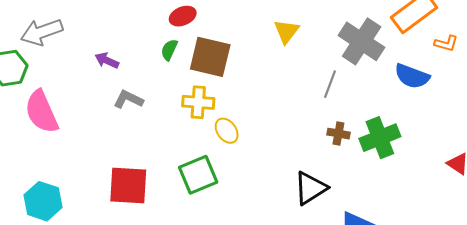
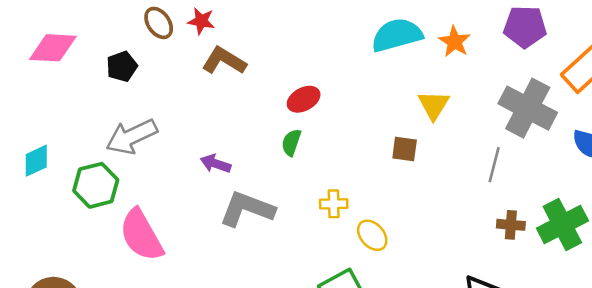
brown square: (210, 57) -> (405, 149), moved, size x0.5
gray L-shape: (128, 99) -> (247, 209), size x1.5
yellow cross: (198, 102) -> (334, 204), size x0.7

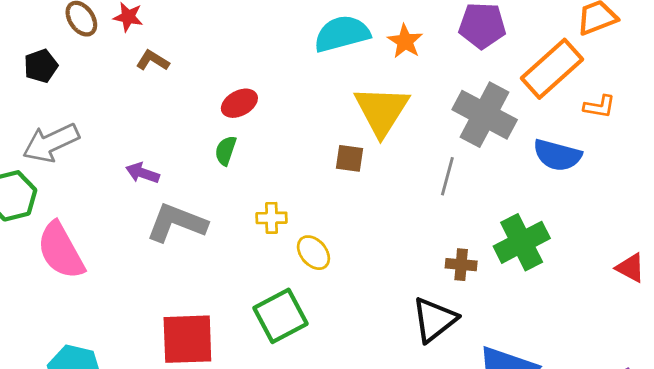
brown L-shape: (224, 61) -> (153, 61), size x0.7
yellow triangle: (434, 105) -> (382, 111), size x1.6
brown cross: (511, 225) -> (461, 265), moved

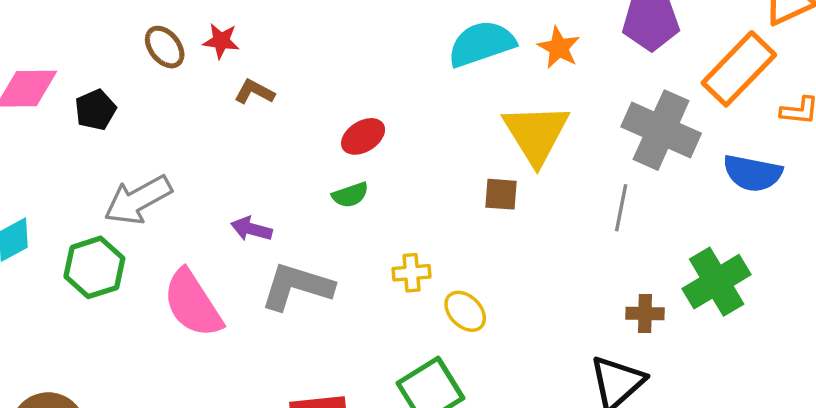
black pentagon: (41, 66) -> (95, 110), moved
green semicircle: (226, 151) -> (350, 195), turned -124
pink semicircle: (61, 251) -> (193, 304), moved

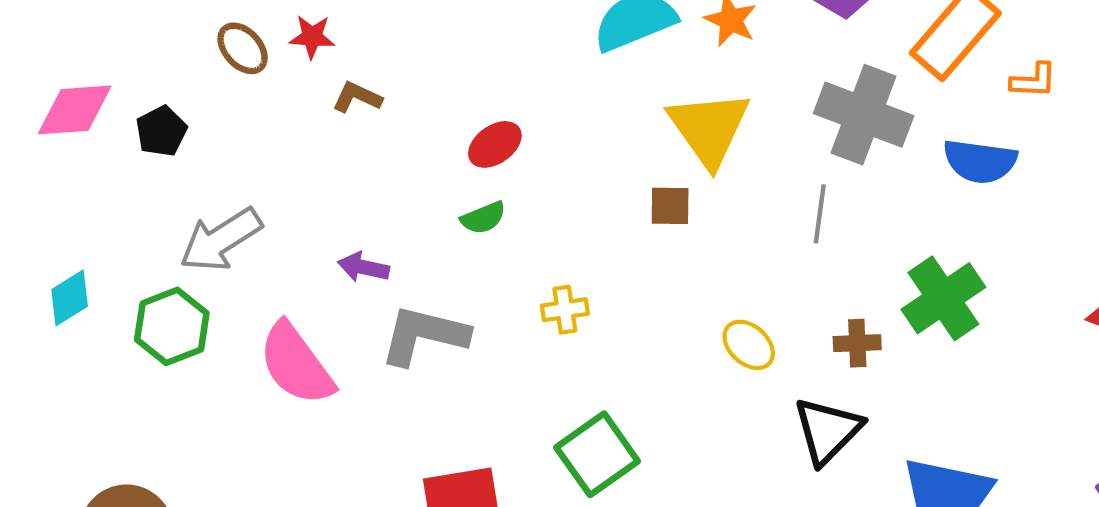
yellow ellipse: (465, 311) -> (749, 345), moved

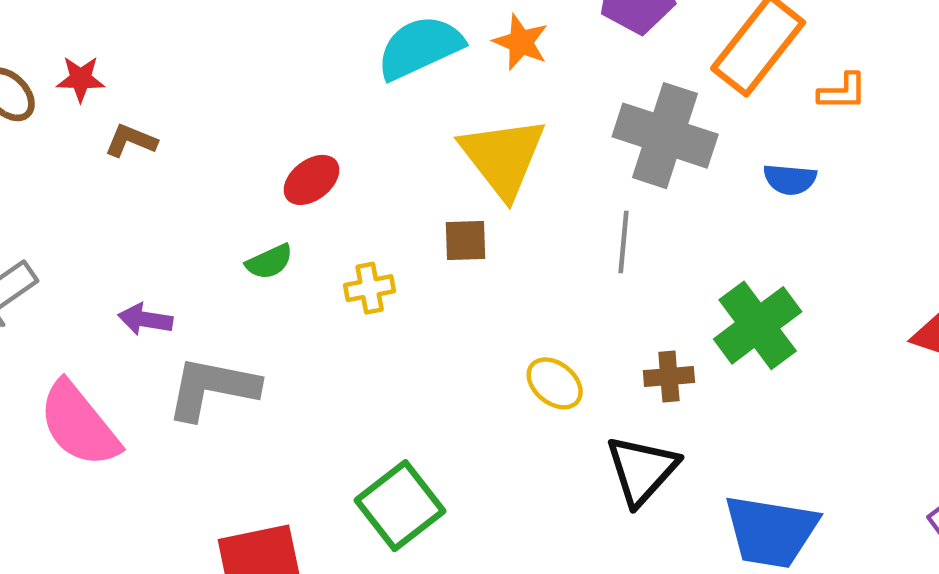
red ellipse: (495, 144) -> (311, 180), moved
blue semicircle: (980, 161) -> (790, 179), size x0.7
yellow cross: (565, 310) -> (370, 288), moved

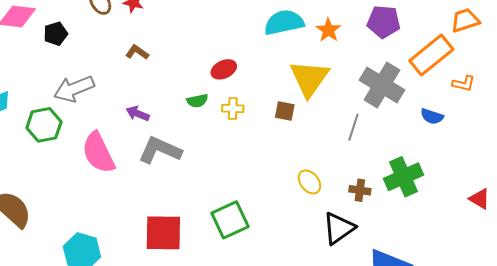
brown L-shape: (131, 141) -> (137, 52), moved
yellow cross: (370, 288) -> (233, 109), moved

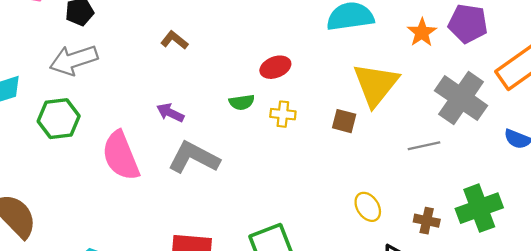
orange star: (328, 30) -> (422, 32), moved
gray arrow: (74, 89) -> (74, 60), moved
gray line: (353, 127) -> (424, 146), turned 56

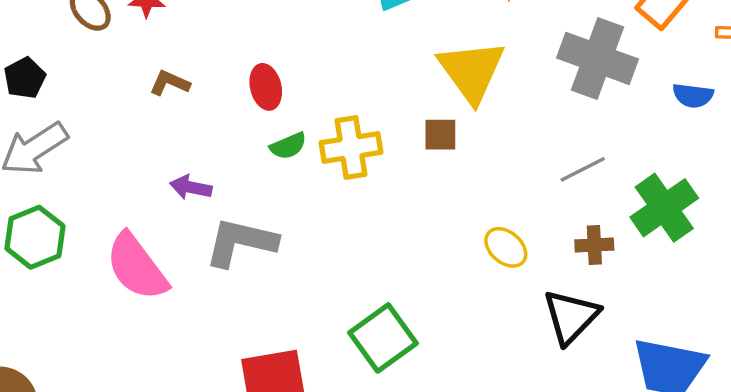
red ellipse: (275, 67) -> (266, 87), moved, turned -68
yellow cross: (283, 114) -> (351, 147), size x1.6
gray line: (424, 146) -> (583, 169), moved

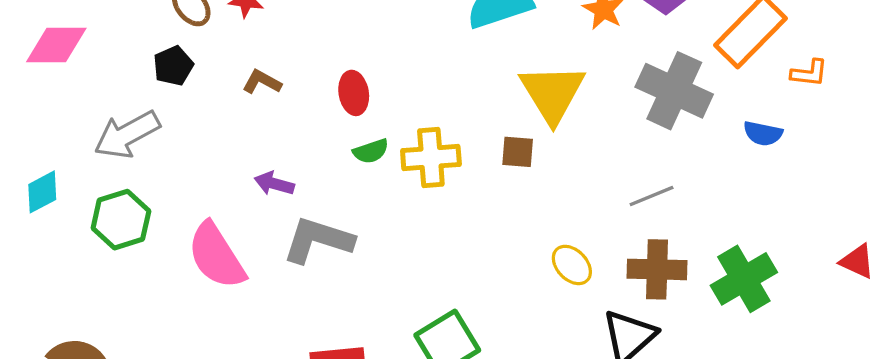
black pentagon: (25, 78) -> (173, 66), moved
green cross: (664, 208) -> (744, 279), moved
brown cross: (594, 245) -> (657, 269), size x1.6

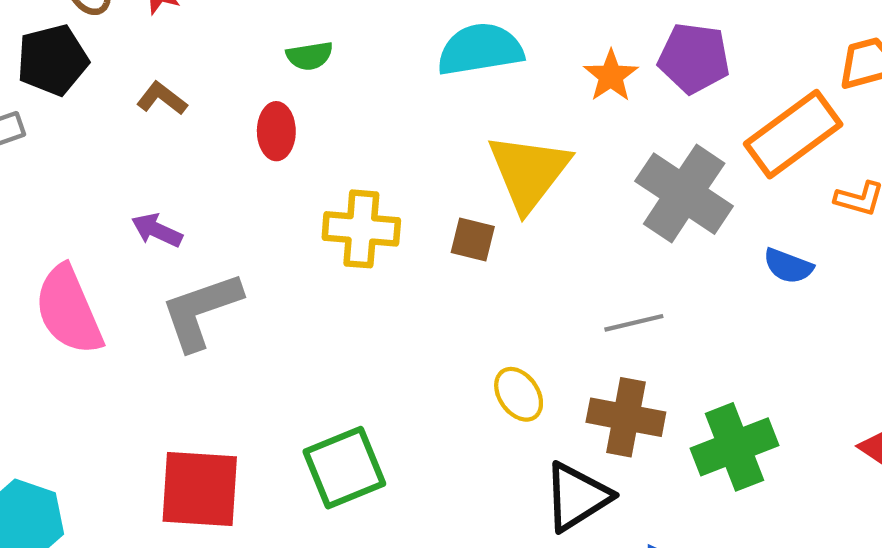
black pentagon: (173, 66) -> (53, 60), size x1.4
green semicircle: (371, 151) -> (310, 56), moved
gray L-shape: (318, 240) -> (201, 311), turned -46

